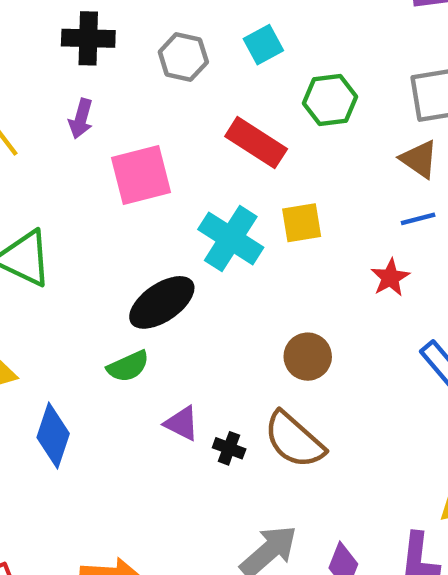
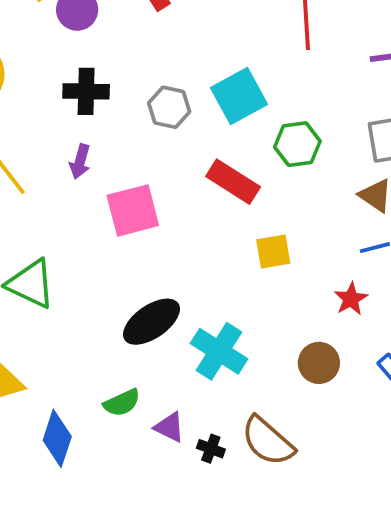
cyan square: (263, 45) -> (239, 96), size x1.6
cyan cross: (231, 238) -> (219, 351), moved
brown circle: (308, 357) -> (319, 363), moved
green semicircle: (128, 366) -> (122, 403), moved

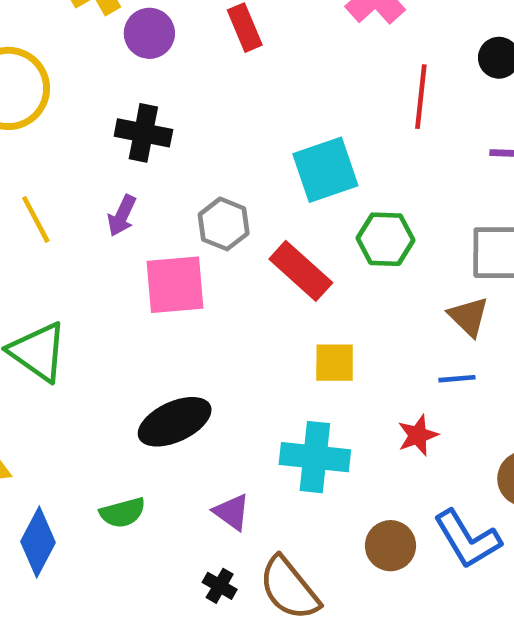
gray hexagon: (169, 107) -> (224, 224), moved
cyan cross: (219, 351) -> (315, 457), moved, turned -36
brown circle: (319, 363) -> (390, 546), moved
purple triangle: (169, 427) -> (232, 512), moved

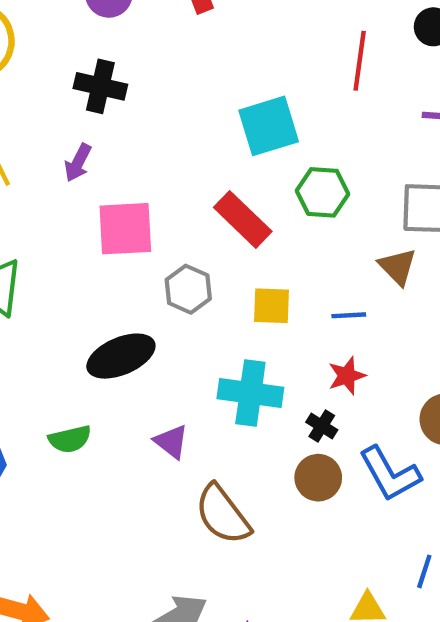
gray hexagon: (224, 224) -> (188, 289), moved
blue line: (457, 379) -> (349, 315), moved
black cross: (220, 586) -> (322, 426), moved

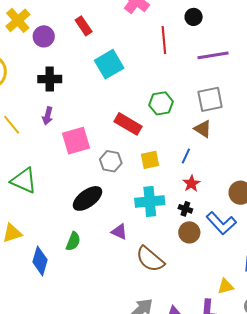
cyan square: (269, 126) -> (109, 64), moved
blue line: (349, 315) -> (186, 156), turned -49
green semicircle: (70, 439) -> (73, 241), turned -42

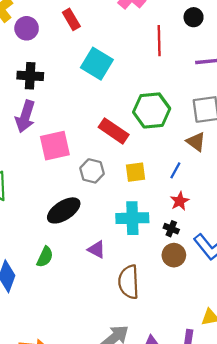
cyan square: (109, 64) -> (97, 64), turned -32
green hexagon: (161, 103) -> (152, 110), size x1.4
purple arrow: (48, 116) -> (25, 116), size x1.6
brown semicircle: (150, 259) -> (129, 282), turned 44

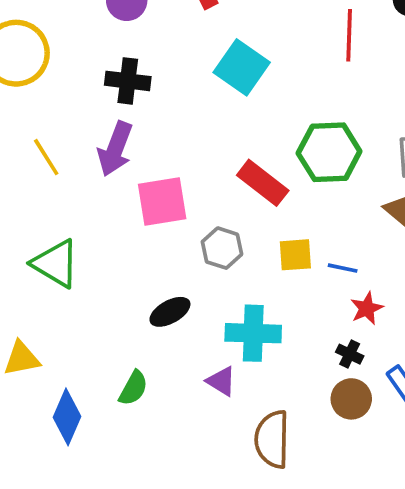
blue line: (175, 170) -> (343, 268), moved, turned 70
black ellipse: (64, 210) -> (170, 312), size x0.7
cyan cross: (132, 218) -> (253, 333), moved

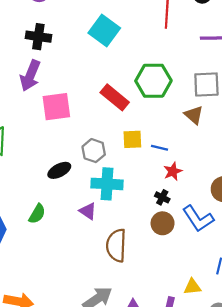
gray hexagon: (222, 248) -> (94, 151), moved

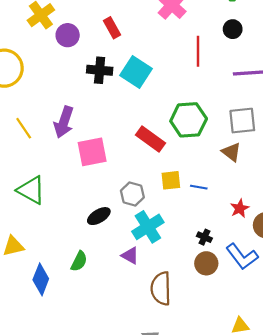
black cross: (38, 37) -> (100, 70), moved
red star: (173, 171) -> (240, 208), moved
cyan cross: (107, 184) -> (148, 227), turned -32

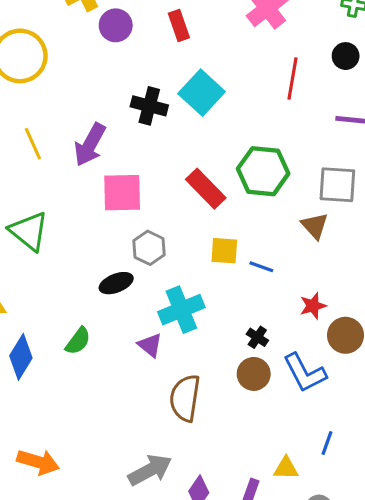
black cross: (100, 70) -> (149, 106), moved
gray hexagon: (132, 194) -> (149, 248), moved

